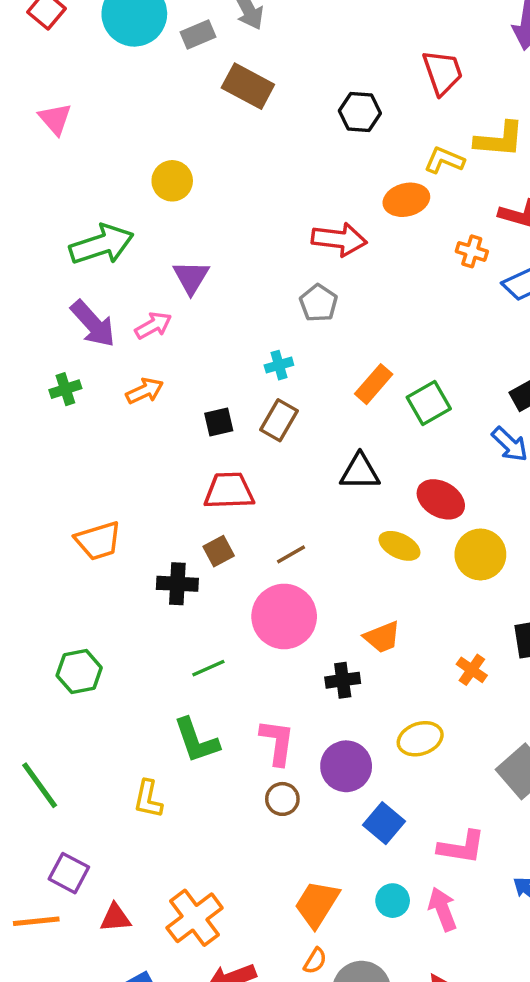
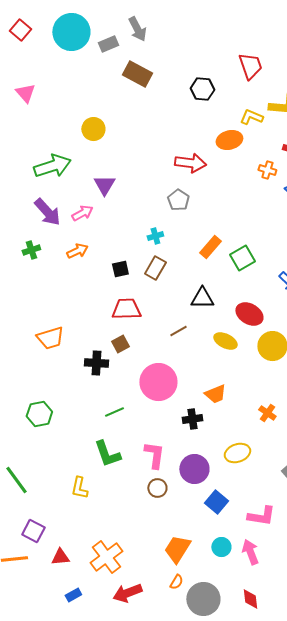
brown line: (291, 554) -> (178, 331), moved

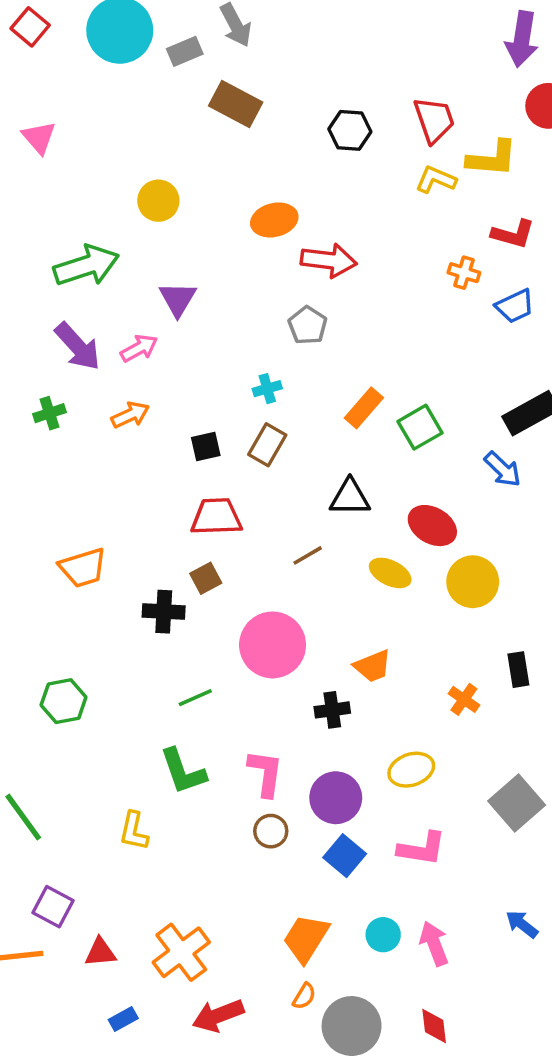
red trapezoid: (250, 66) -> (434, 120), moved
orange ellipse: (229, 140) -> (274, 220), moved
blue square: (216, 502) -> (345, 856), moved
pink L-shape: (261, 516) -> (422, 849), moved

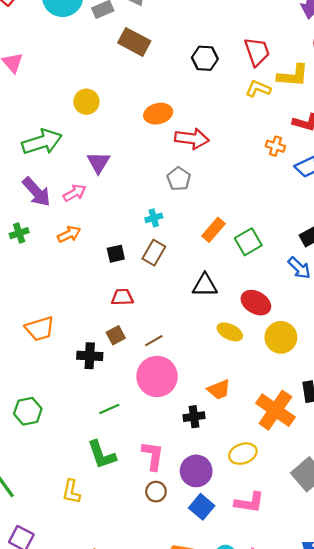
red trapezoid: (216, 517) -> (122, 297), size x0.7
brown line: (308, 555) -> (154, 341), moved
orange cross: (464, 699) -> (275, 410), size x2.0

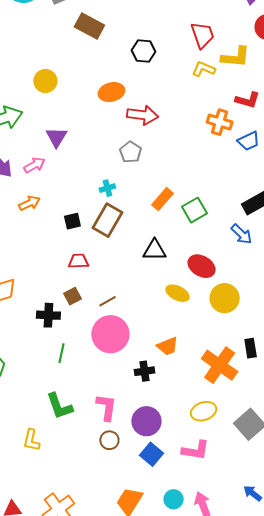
black hexagon: (205, 58) -> (143, 51), moved
orange cross: (275, 146) -> (220, 122), size x1.4
brown rectangle: (154, 253) -> (107, 220), size x1.4
green line: (109, 409) -> (61, 353), moved, turned -54
yellow ellipse: (243, 454) -> (204, 411), moved

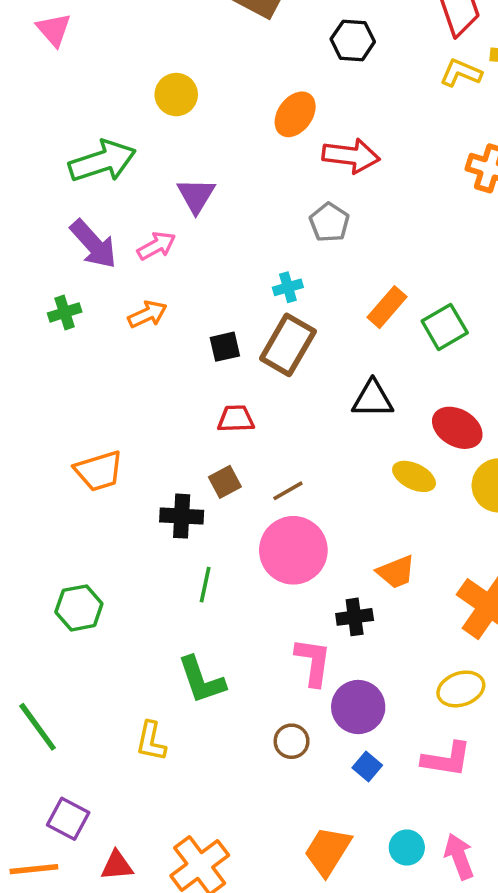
orange ellipse: (111, 92) -> (295, 114), turned -40
pink L-shape: (106, 407) -> (313, 662), moved
blue square: (152, 454) -> (367, 766), size x0.7

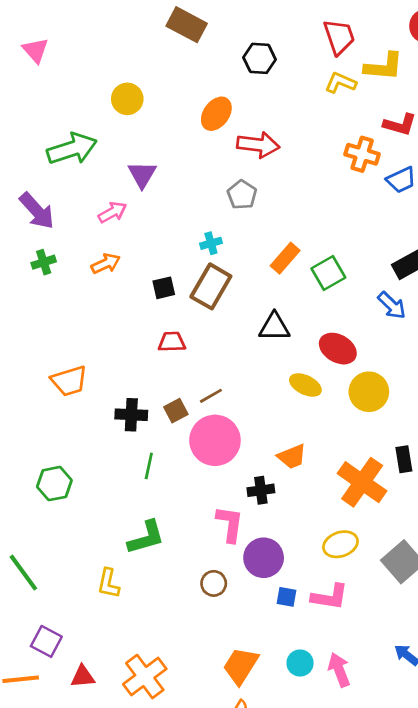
purple arrow: (93, 244) -> (37, 211), moved
brown square: (225, 482) -> (176, 411), moved
green L-shape: (201, 680) -> (146, 538), turned -87
blue square: (367, 766) -> (287, 597), moved, turned -30

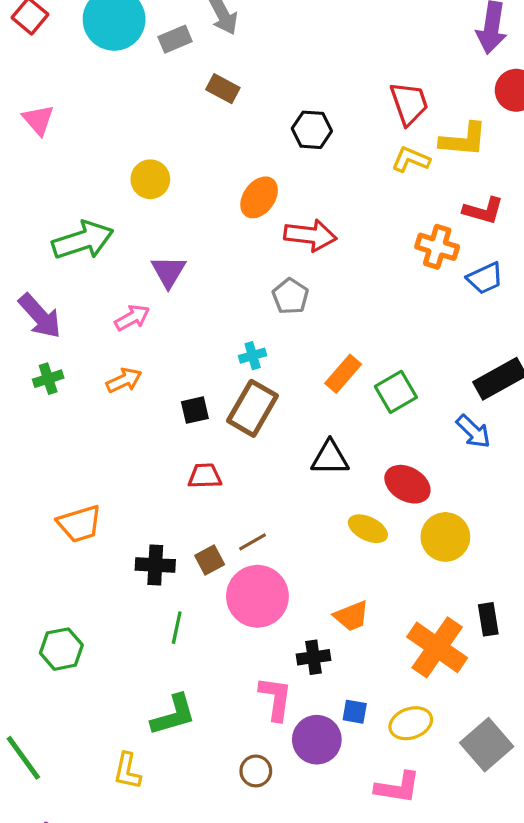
brown rectangle: (187, 25) -> (223, 89), size x0.7
blue square: (287, 597) -> (355, 712), moved

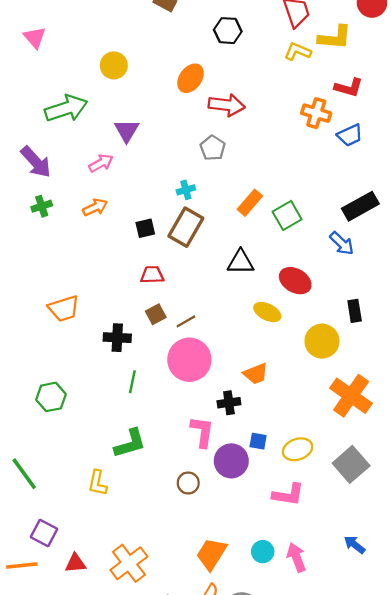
pink triangle: (38, 120) -> (35, 38), moved
yellow circle: (445, 537) -> (322, 341), moved
brown square: (210, 560) -> (156, 314), moved
black rectangle: (488, 619) -> (355, 311), moved
orange cross: (437, 647) -> (351, 396), moved

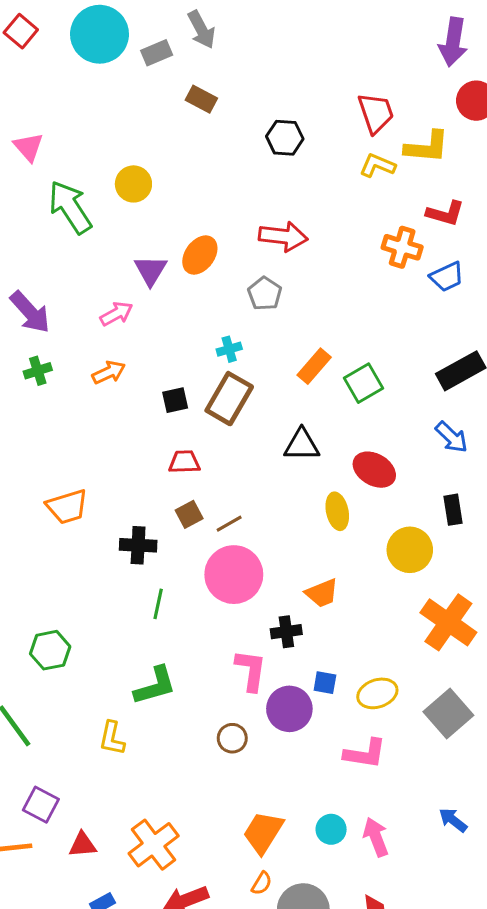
orange ellipse: (191, 78) -> (200, 255), moved
green arrow: (66, 108) -> (70, 207), moved, turned -105
blue arrow: (342, 243) -> (451, 437), moved
yellow ellipse: (267, 312) -> (337, 511), turned 52
green hexagon: (51, 397) -> (50, 650), moved

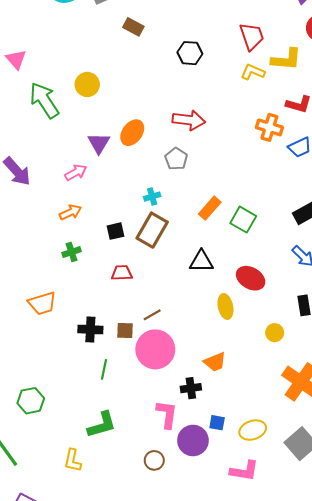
green cross: (38, 371) -> (72, 252), moved
green square: (363, 383) -> (243, 220), turned -30
brown square: (189, 514) -> (125, 331), moved, turned 30
yellow circle: (410, 550) -> (275, 333), size x0.6

